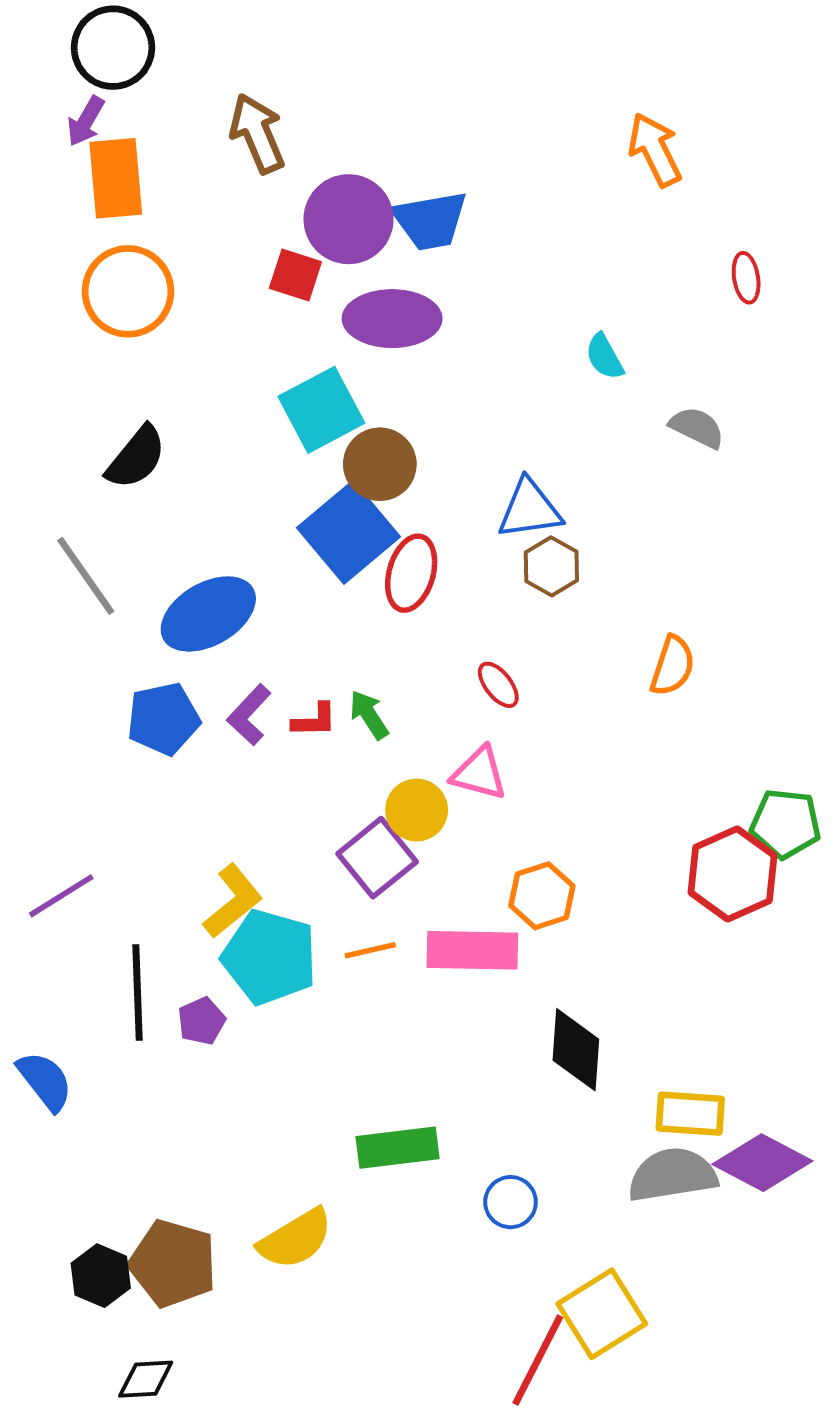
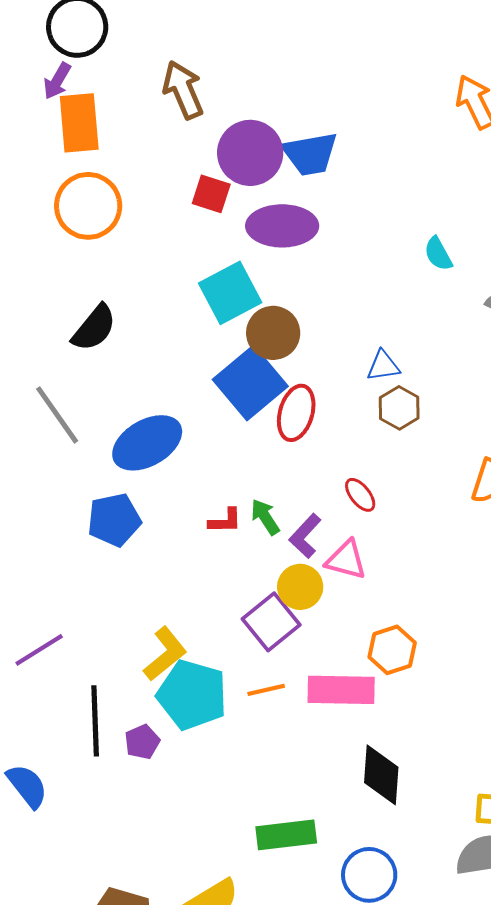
blue triangle: (530, 509) -> (383, 366), size x0.7
purple L-shape: (249, 715) -> (305, 536), moved
black diamond: (576, 1050) -> (381, 775), moved
blue circle: (511, 1202) -> (369, 875), size x1.4

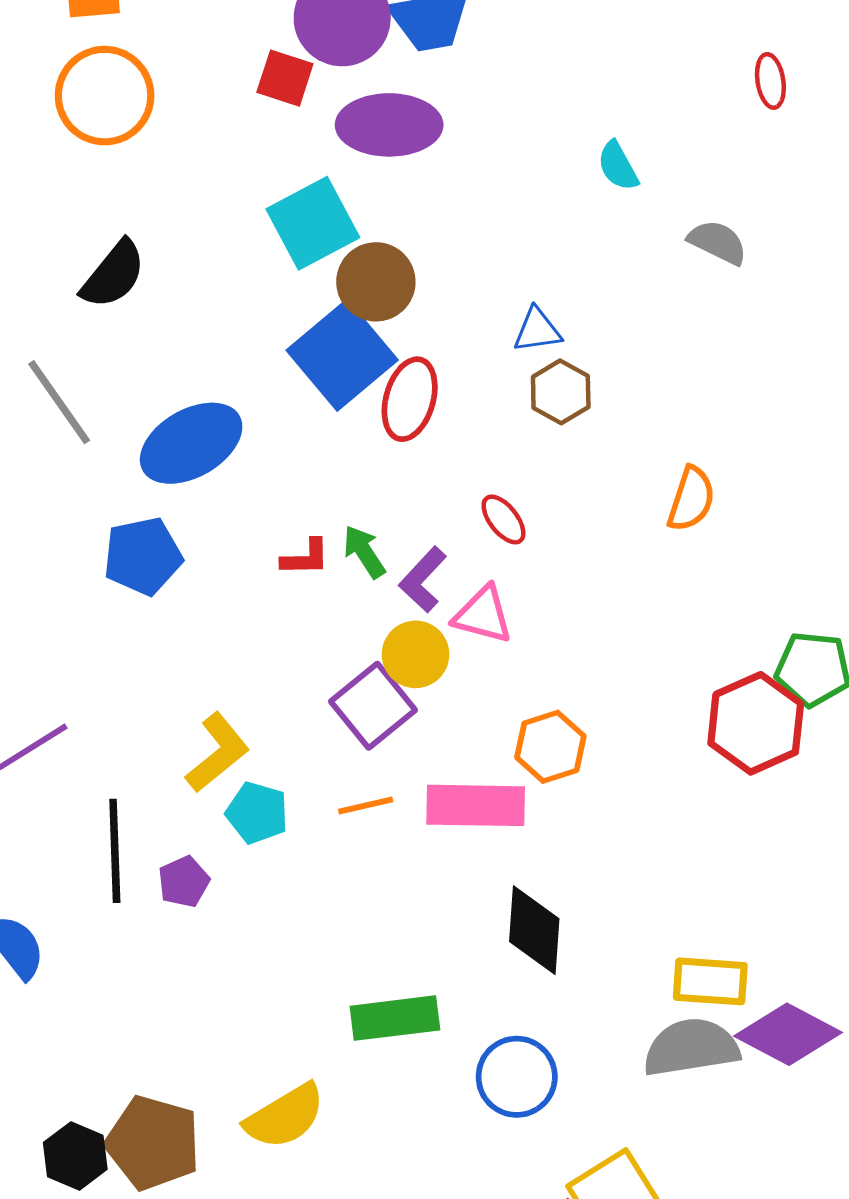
cyan pentagon: (192, 695) -> (257, 813), size x0.6

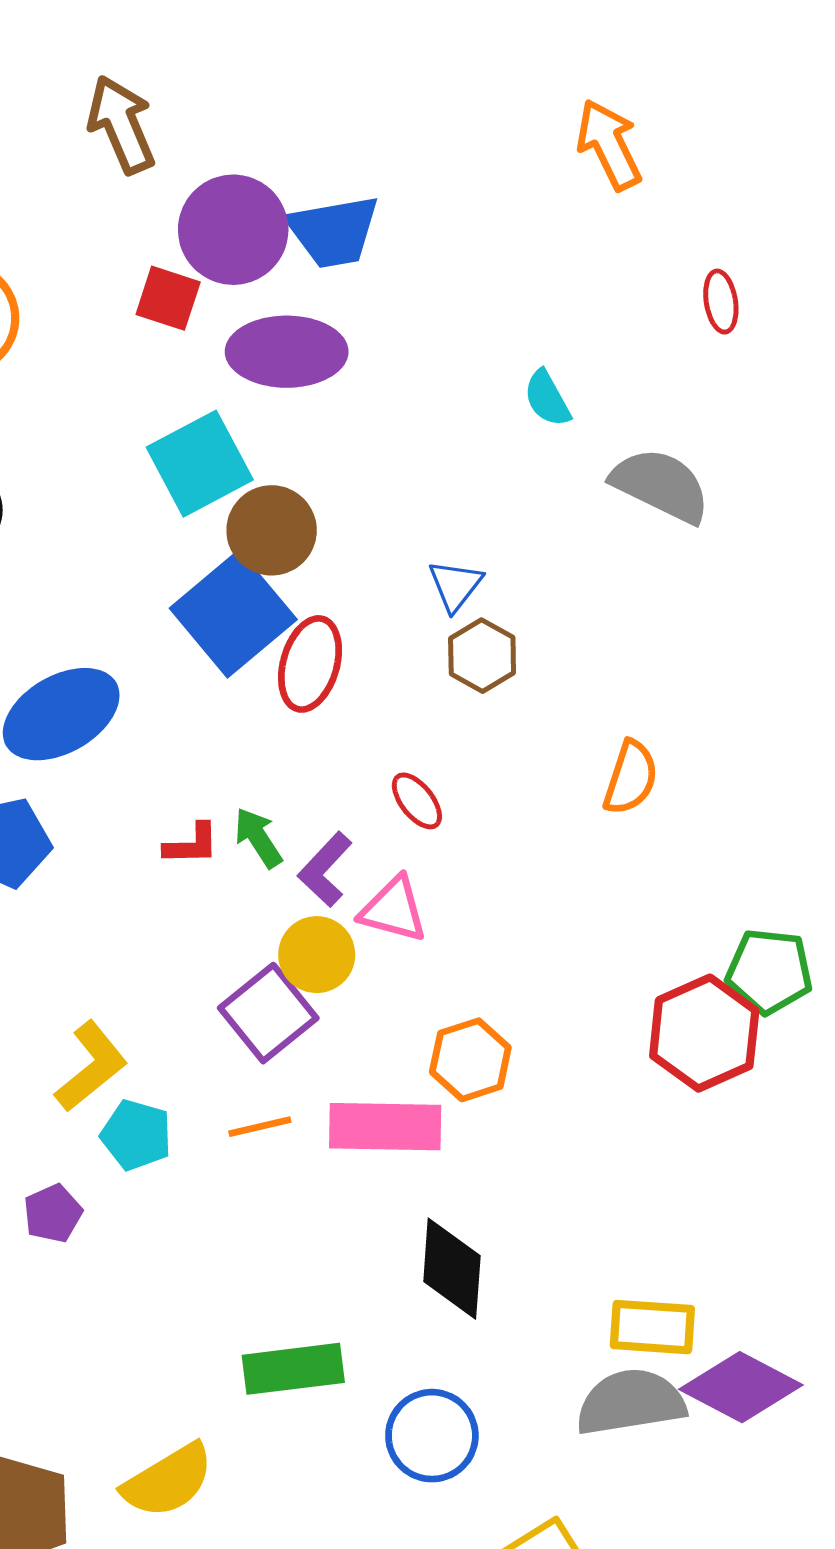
gray semicircle: (718, 242) -> (661, 485), size x1.5
blue triangle: (537, 330) -> (455, 585), turned -44

